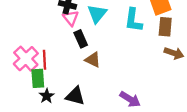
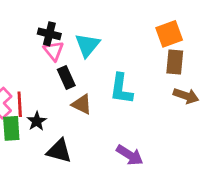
cyan L-shape: (133, 20) -> (121, 89), moved
black star: (47, 96) -> (37, 121), moved

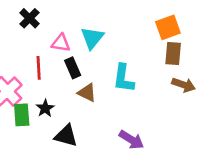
black cross: (49, 34) -> (30, 18), moved, turned 30
pink triangle: (54, 51) -> (61, 43), turned -42
red line: (20, 104) -> (39, 68), moved

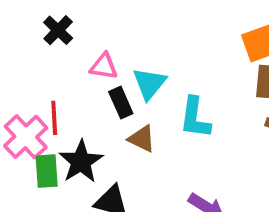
cyan triangle: (92, 38) -> (149, 84), moved
red line: (39, 68) -> (54, 118), moved
black star: (45, 108) -> (81, 162), size x1.6

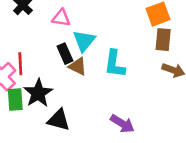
pink triangle: (104, 66) -> (61, 18), moved
brown triangle: (142, 139) -> (78, 66), moved

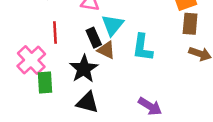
red line: (20, 64) -> (55, 33), moved
black star: (38, 93) -> (84, 69), moved

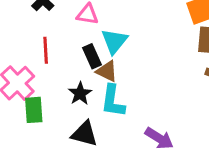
cyan L-shape: (143, 48) -> (113, 101), moved
black star: (84, 69) -> (80, 94), size x0.7

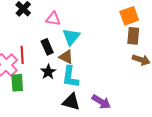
red line: (46, 50) -> (22, 55), moved
black rectangle: (92, 56) -> (47, 47), moved
black triangle: (84, 134) -> (71, 102), moved

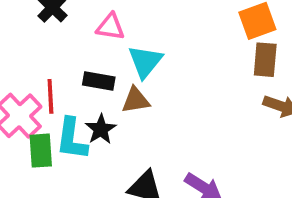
black rectangle: (47, 47) -> (99, 81), turned -56
brown triangle: (66, 57) -> (136, 100), turned -35
cyan L-shape: (70, 77) -> (72, 139), moved

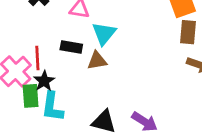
black star: (101, 129) -> (44, 81), moved
cyan L-shape: (72, 139) -> (52, 107), moved

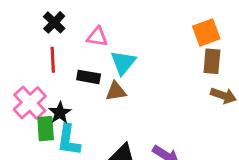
red line: (37, 58) -> (53, 60), moved

